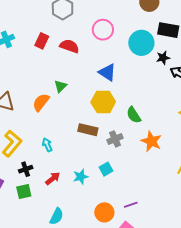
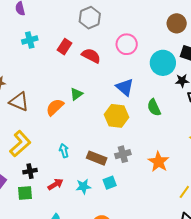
green semicircle: (134, 115) -> (154, 107), moved
brown rectangle: (88, 130) -> (97, 158), moved
cyan arrow: (47, 145) -> (64, 151), moved

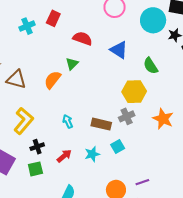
cyan cross: (30, 40) -> (27, 26), moved
red semicircle: (91, 56) -> (83, 38), moved
yellow hexagon: (117, 116) -> (134, 92), moved

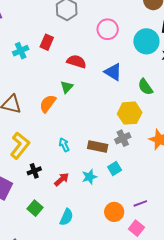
green square: (35, 169) -> (35, 208), moved, turned -35

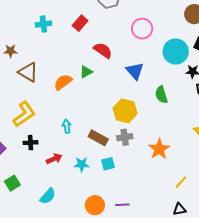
cyan cross: (21, 51) -> (43, 24), moved
yellow hexagon: (130, 113) -> (125, 111), moved
green square: (35, 208) -> (12, 183), moved

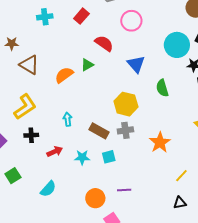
pink circle: (142, 29) -> (131, 21), moved
purple line: (122, 205) -> (124, 190), moved

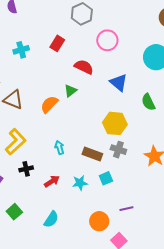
gray cross: (125, 130) -> (118, 150), turned 35

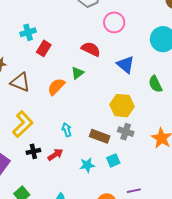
red rectangle: (57, 43) -> (44, 48), moved
red arrow: (52, 181) -> (55, 155), moved

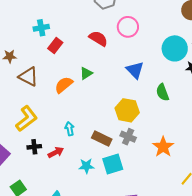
red semicircle: (91, 49) -> (98, 38), moved
cyan square: (113, 160) -> (113, 164), size x1.5

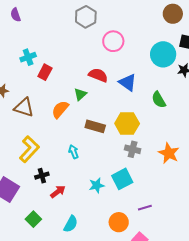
red semicircle: (98, 38) -> (98, 75), moved
brown rectangle: (102, 139) -> (95, 126), moved
red arrow: (56, 152) -> (58, 192), moved

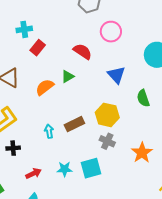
red semicircle: (98, 75) -> (83, 51), moved
brown rectangle: (95, 126) -> (74, 124), moved, turned -54
red arrow: (58, 192) -> (34, 173), moved

